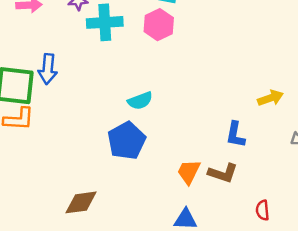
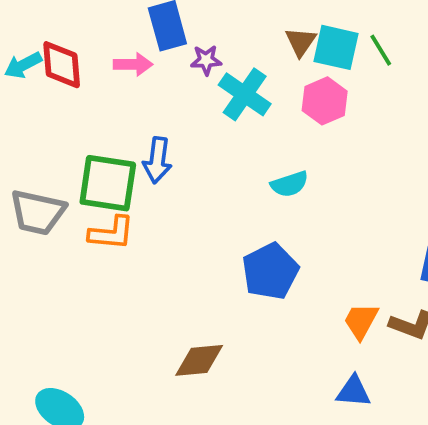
cyan cross: (105, 22) -> (245, 94), turned 36
cyan semicircle: (140, 101) -> (290, 184), moved

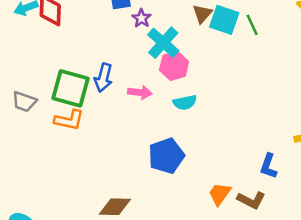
purple star: (206, 60) -> (141, 18), turned 30
pink arrow: (133, 64) -> (140, 92), moved
pink hexagon: (325, 101) -> (174, 66), moved
gray trapezoid: (38, 212) -> (24, 102), size x0.7

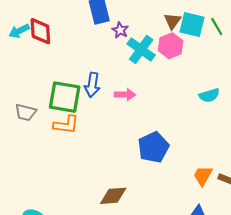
pink hexagon: (174, 66) -> (171, 46), moved
cyan semicircle: (185, 102) -> (209, 95), moved

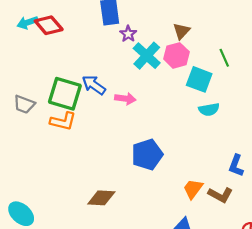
cyan square: (192, 25) -> (199, 79), moved
green line: (217, 27) -> (224, 58), moved
red diamond: (40, 31) -> (49, 25), turned -44
blue arrow: (92, 85) -> (94, 85), turned 110

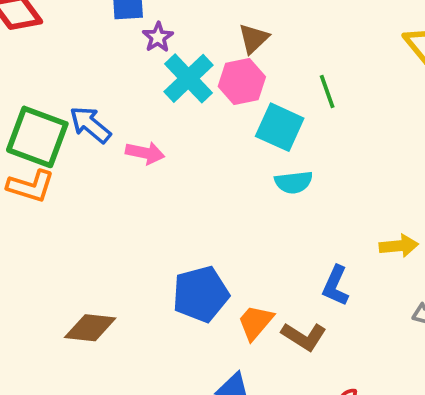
blue pentagon: (147, 154) -> (201, 294), moved

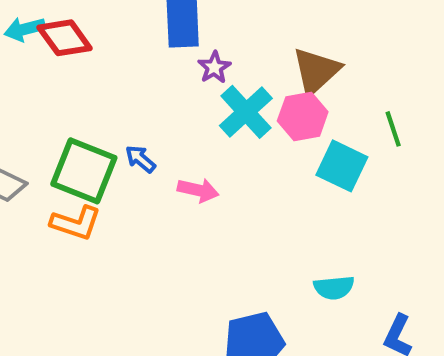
brown triangle: (254, 39) -> (316, 71), size x1.5
blue arrow: (90, 125) -> (140, 159), size x0.7
cyan semicircle: (294, 182) -> (334, 288), moved

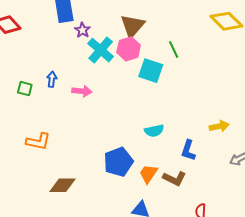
blue arrow: (140, 159) -> (52, 79), turned 63
green square: (84, 171) -> (25, 89), size x0.5
orange L-shape: (76, 223) -> (38, 141), moved

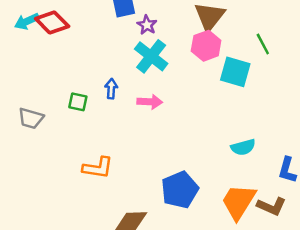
cyan cross: (101, 50) -> (151, 56), moved
blue pentagon: (118, 162) -> (180, 190), moved
orange trapezoid: (148, 174) -> (239, 202), size x1.5

